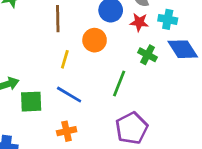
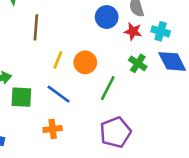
brown line: (58, 19) -> (36, 27), moved
orange circle: (95, 40) -> (85, 62), moved

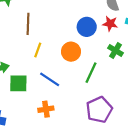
blue circle: (107, 17) -> (87, 27), moved
yellow line: (58, 60) -> (38, 50), moved

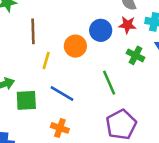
orange circle: (71, 52) -> (75, 46), moved
green line: (91, 73) -> (109, 83), turned -45
orange cross: (46, 109) -> (60, 128), turned 32

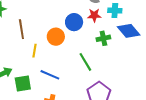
green cross: (136, 55) -> (103, 38), turned -32

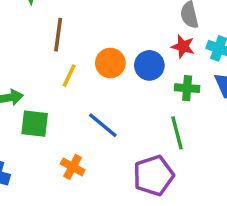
blue circle: (74, 22) -> (149, 65), moved
green line: (85, 62) -> (177, 133), moved
blue line: (50, 75) -> (103, 125), moved

